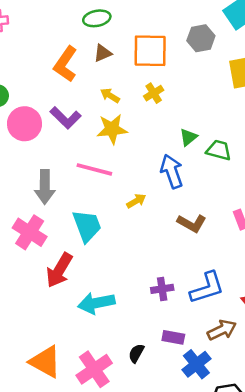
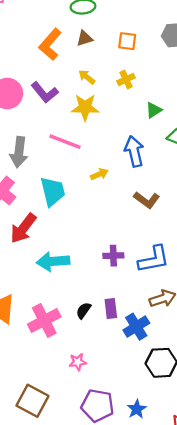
orange square: (150, 51) -> (127, 41), size x0.6
green triangle: (188, 137) -> (154, 110), moved
purple rectangle: (173, 337) -> (111, 308), moved, turned 66

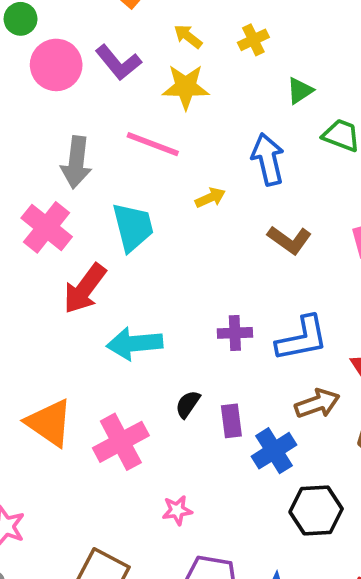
black semicircle: (84, 311) -> (188, 404), moved

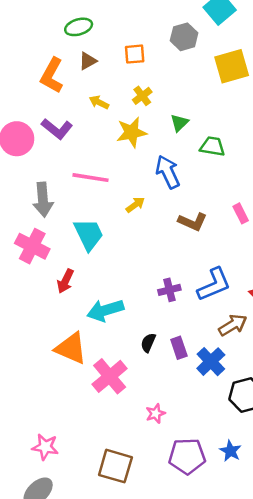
yellow star: (186, 87) -> (132, 132), moved
red arrow: (85, 289) -> (65, 281), size x0.7
orange triangle: (49, 423) -> (71, 348), moved

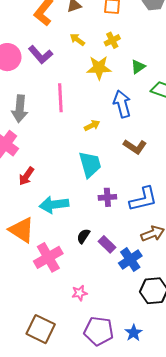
pink line: (91, 178) -> (60, 98), turned 68
cyan trapezoid: (89, 234) -> (90, 164), moved
purple rectangle: (179, 348) -> (107, 244), turned -36

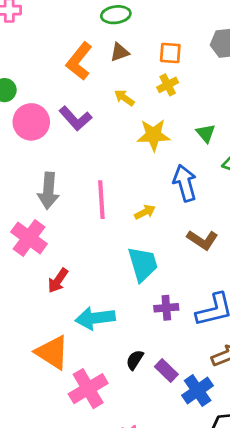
yellow cross: (112, 40) -> (168, 85), moved
green triangle: (138, 67) -> (206, 133), turned -35
pink line: (60, 98) -> (101, 200), moved

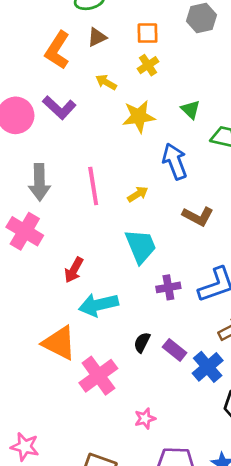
red arrow: (58, 281) -> (74, 270), moved

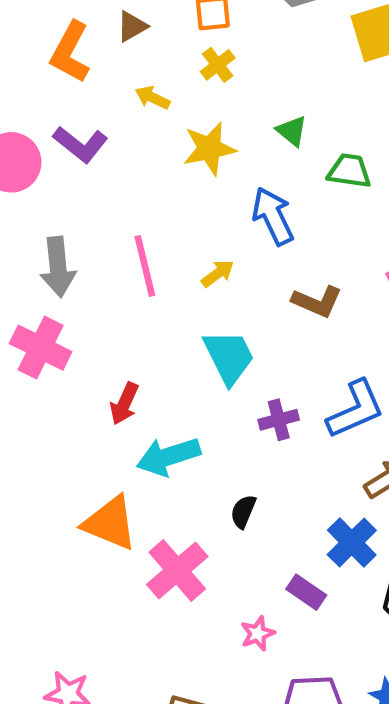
purple rectangle: (175, 350) -> (306, 592), moved

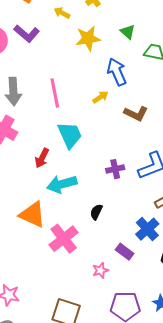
yellow arrow: (218, 274) -> (100, 97), moved
cyan trapezoid: (229, 357) -> (70, 135), moved

